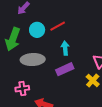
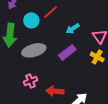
cyan arrow: (65, 48) -> (73, 29), moved, turned -104

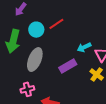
cyan arrow: (73, 29) -> (84, 47), moved
gray ellipse: (34, 50) -> (35, 60), turned -60

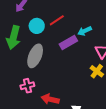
cyan arrow: (84, 47) -> (85, 31), moved
purple rectangle: (68, 66) -> (68, 43), moved

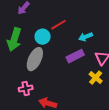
cyan circle: (37, 26) -> (43, 37), moved
purple rectangle: (68, 43) -> (75, 56), moved

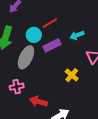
purple rectangle: (75, 56) -> (52, 45), moved
yellow cross: (96, 78) -> (72, 75), moved

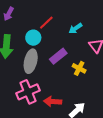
purple rectangle: (52, 45) -> (58, 56), moved
pink cross: (17, 87) -> (28, 92), size x1.6

